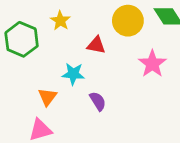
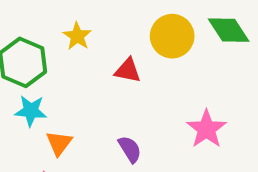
pink star: (152, 64) -> (206, 129), moved
cyan star: (73, 74) -> (31, 111), moved

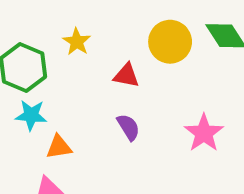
orange triangle: (59, 143) -> (59, 147), turned 44
purple semicircle: (130, 149) -> (128, 127), moved

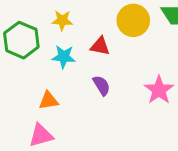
yellow star: (77, 42) -> (62, 20), turned -30
cyan star: (31, 115) -> (64, 57), moved

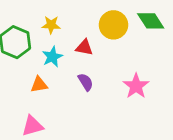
cyan star: (64, 57) -> (52, 57), turned -30
orange triangle: (49, 101) -> (39, 85), moved

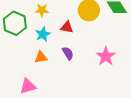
orange triangle: (39, 85) -> (41, 57), moved

